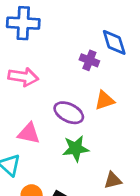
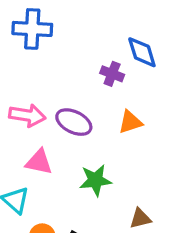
pink arrow: (23, 77) -> (27, 115), moved
purple ellipse: (69, 113) -> (74, 122), moved

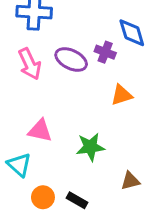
pink arrow: (27, 115) -> (30, 64), moved, turned 56
purple ellipse: (74, 122) -> (71, 60), moved

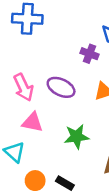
purple ellipse: (71, 60) -> (61, 87), moved
pink arrow: (30, 64) -> (23, 87), moved

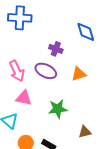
purple cross: (89, 54) -> (56, 49), moved

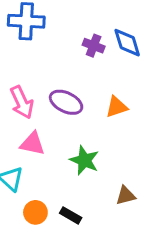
purple cross: (56, 49) -> (94, 46), moved
green star: (58, 109) -> (84, 160), turned 30

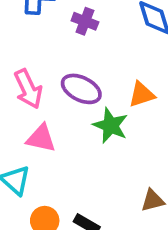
purple cross: (94, 46) -> (85, 21), moved
green star: (84, 160) -> (111, 125), moved

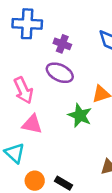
purple ellipse: (81, 89) -> (60, 73), moved

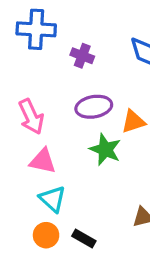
purple ellipse: (60, 73) -> (94, 107), moved, turned -36
cyan triangle: (15, 153) -> (53, 199), moved

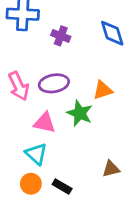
purple ellipse: (94, 107) -> (54, 83), moved
pink triangle: (43, 161) -> (44, 123), moved

